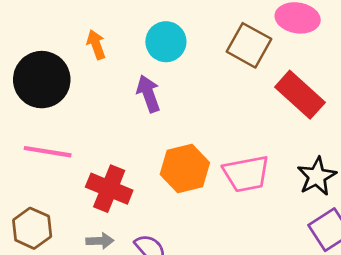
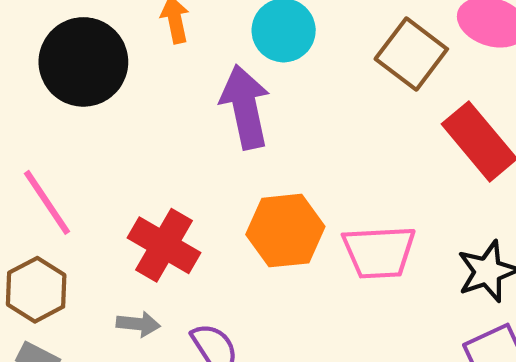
purple arrow: (148, 94) -> (245, 107), size x1.4
pink line: (48, 152) -> (47, 202), moved, turned 39

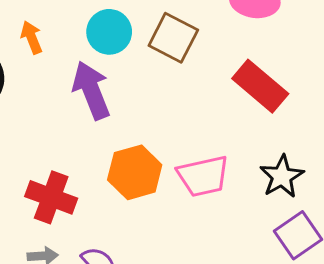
brown square: (411, 54) -> (173, 38), moved

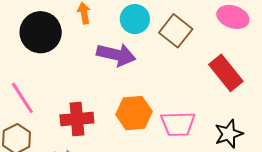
purple arrow: (91, 90) -> (116, 55), turned 114
red cross: (51, 197) -> (77, 119), turned -36

